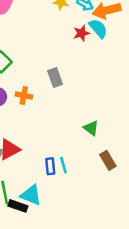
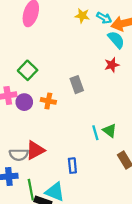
red star: (81, 33) -> (112, 65), moved
cyan line: (63, 165) -> (95, 133), moved

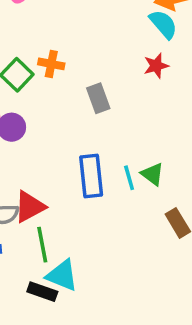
orange cross: (48, 101) -> (51, 64), moved
blue rectangle: (72, 166) -> (91, 176), moved, size x1.6
green line: (31, 190) -> (42, 245), moved

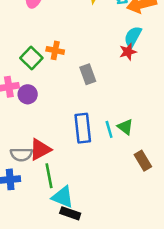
cyan semicircle: (163, 24) -> (133, 37), moved, turned -110
black rectangle: (42, 292) -> (70, 213), moved

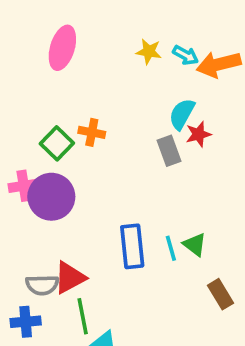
cyan semicircle: (133, 37) -> (182, 114), moved
gray rectangle: (88, 74) -> (169, 151), moved
purple circle: (28, 94) -> (51, 197), size x1.6

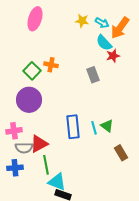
orange arrow: (219, 64) -> (120, 28), turned -40
cyan semicircle: (182, 114) -> (104, 43), moved, turned -72
red star: (198, 134) -> (113, 56), moved
pink cross: (24, 186) -> (14, 131), moved

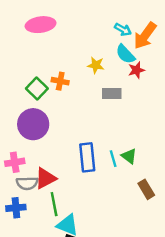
pink ellipse: (35, 19) -> (41, 25), turned 65
yellow star: (82, 21) -> (96, 65), moved
gray rectangle: (93, 75) -> (112, 93), turned -70

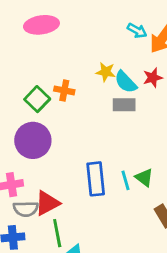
cyan semicircle: (125, 54) -> (126, 82), moved

